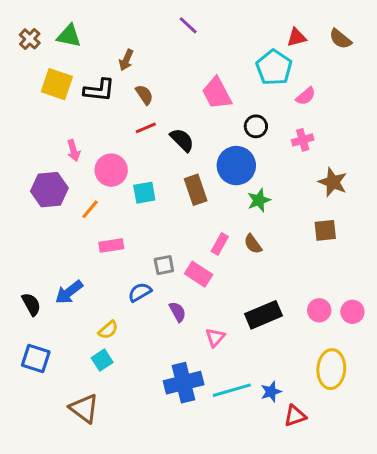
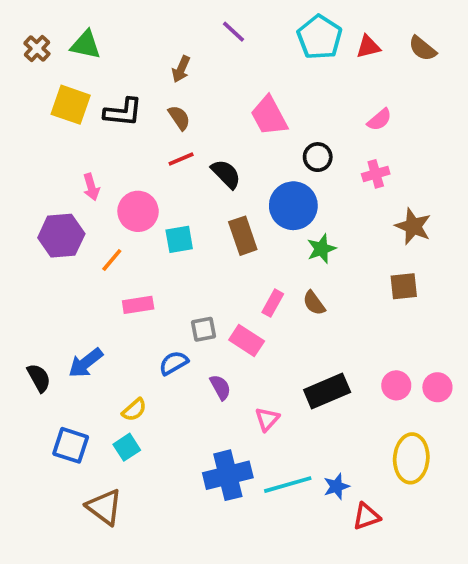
brown arrow: (126, 60) -> (181, 69), moved
cyan pentagon: (274, 68) -> (320, 37), moved
blue square: (36, 359) -> (71, 445), moved

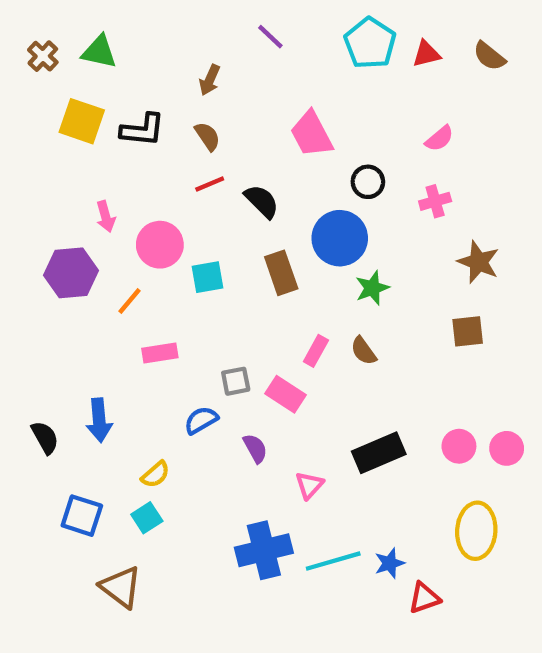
blue arrow: (86, 363) -> (99, 420), turned -57

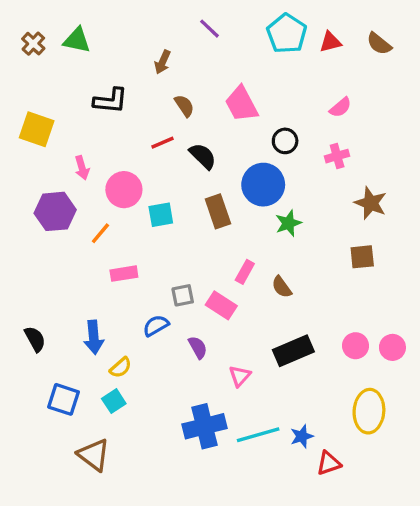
yellow square: (82, 121) -> (37, 129), moved
brown semicircle: (208, 136) -> (184, 106), moved
brown semicircle: (364, 351) -> (282, 287), moved
blue arrow: (99, 420) -> (94, 337), moved

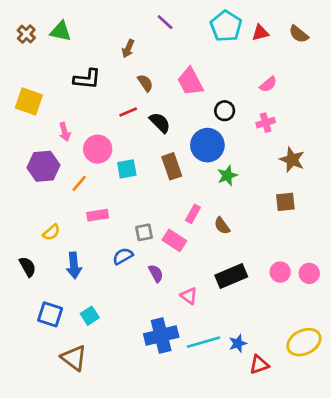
yellow semicircle: (121, 368) -> (51, 232), moved
pink triangle: (240, 376) -> (189, 296), turned -36
yellow ellipse: (369, 411) -> (304, 342), moved, turned 60

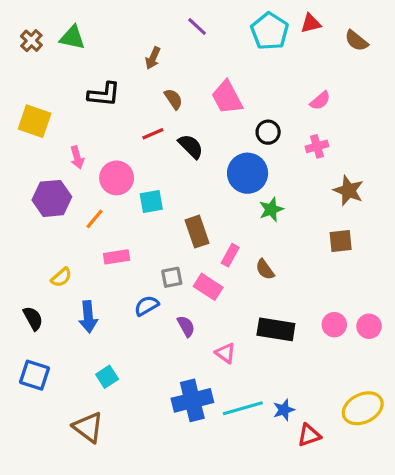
red triangle: (260, 33) -> (311, 23), moved
brown rectangle: (172, 166) -> (197, 232), moved
black rectangle: (231, 276) -> (276, 329), turned 32
blue square: (50, 314) -> (35, 375), moved

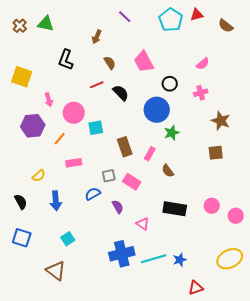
black L-shape: (104, 94) -> (66, 60), turned 105
pink rectangle: (230, 255) -> (150, 154), moved
pink circle: (369, 326) -> (236, 216), moved
red triangle: (309, 435) -> (196, 288), moved

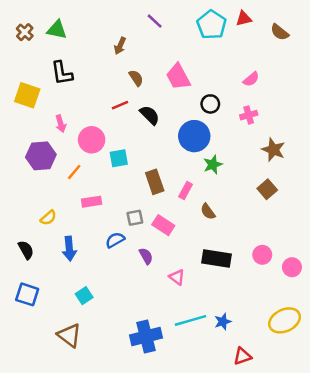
black L-shape: (66, 60) -> (62, 73), moved, turned -30
brown square: (216, 153) -> (267, 189), turned -35
blue cross: (122, 254) -> (146, 336), moved

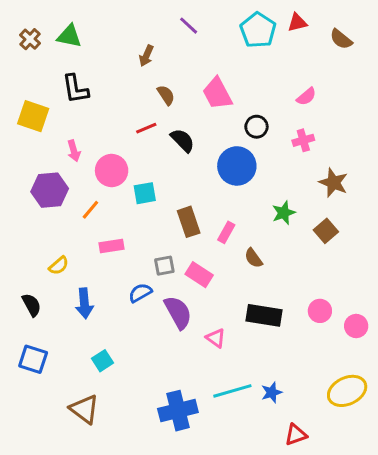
green star: (213, 165) -> (284, 213), moved
purple semicircle: (146, 256) -> (178, 312), size x1.6

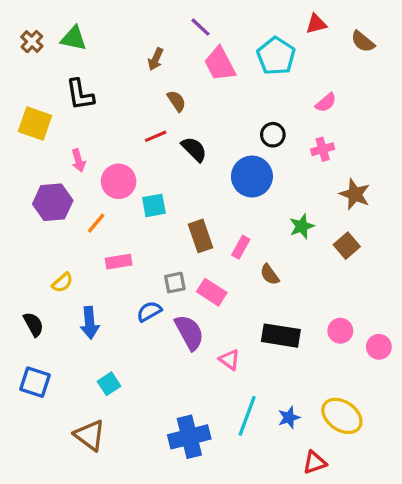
cyan pentagon: (258, 30) -> (276, 56), moved
pink trapezoid: (217, 93) -> (220, 64), moved
cyan line: (232, 391) -> (247, 416), turned -54
yellow ellipse: (347, 391) -> (342, 416), moved, turned 60

